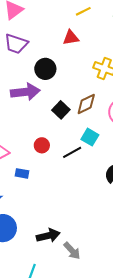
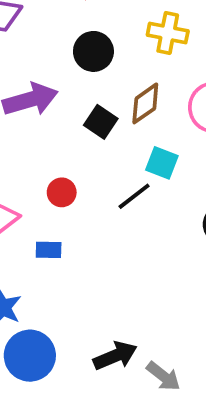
black circle: (45, 69) -> (93, 51), moved
red circle: (42, 145) -> (62, 192), moved

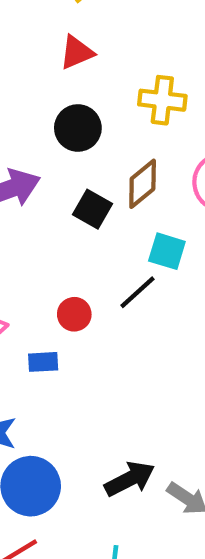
red circle: (62, 192) -> (74, 314), moved

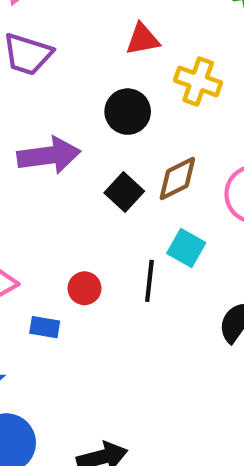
yellow cross: (162, 100) -> (198, 82), moved
black line: (138, 292) -> (149, 281), turned -54

